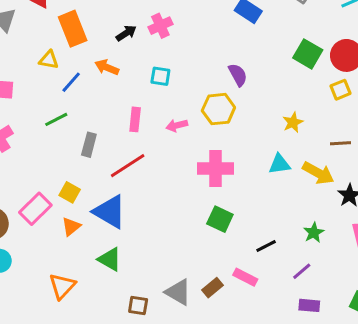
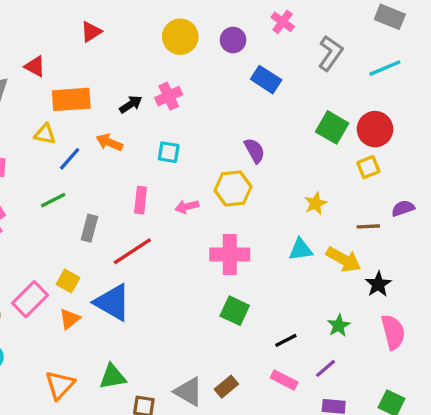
orange rectangle: (73, 29) -> (71, 99), turned -72
green triangle: (110, 259) -> (113, 377), moved, turned -40
pink rectangle: (245, 277) -> (284, 380), moved

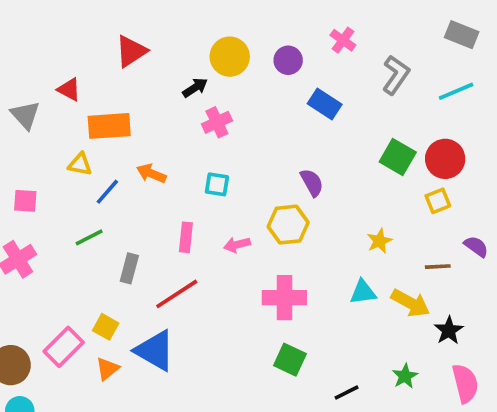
red triangle: (91, 32) -> (131, 51), size x1.4
black arrow: (131, 104) -> (195, 88), moved
purple semicircle: (403, 208) -> (476, 246), turned 55

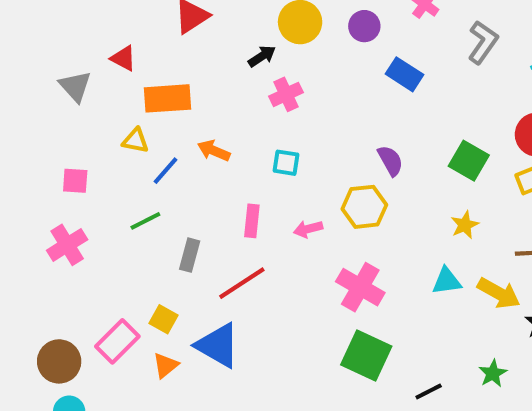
green square: (398, 157) -> (469, 161), moved
pink cross: (284, 298) -> (360, 287), turned 30
green square: (290, 360) -> (366, 355), size x1.4

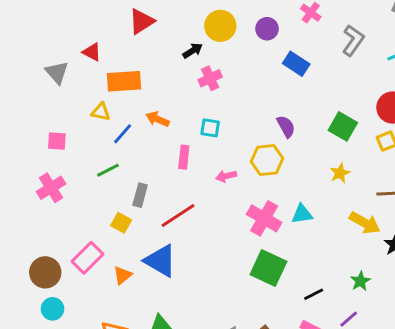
pink rectangle: (252, 221) -> (184, 157), moved
cyan triangle: (447, 281) -> (302, 214), moved
yellow square: (164, 319) -> (121, 223), moved

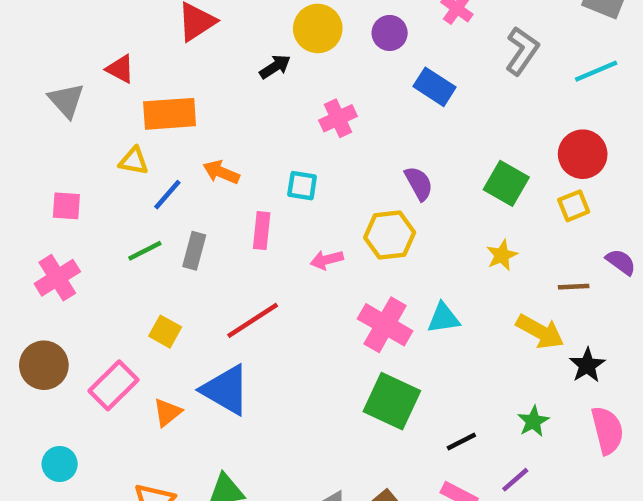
pink cross: (210, 78) -> (338, 118), moved
gray rectangle: (140, 195) -> (194, 251), moved
brown circle: (45, 272) -> (44, 365), moved

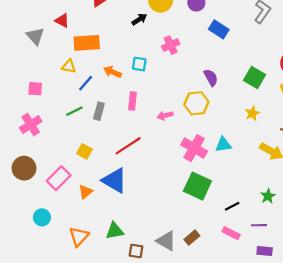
cyan square: (302, 186) -> (139, 64), moved
cyan circle: (60, 464) -> (42, 217), moved
purple line: (515, 480) -> (259, 225), turned 40

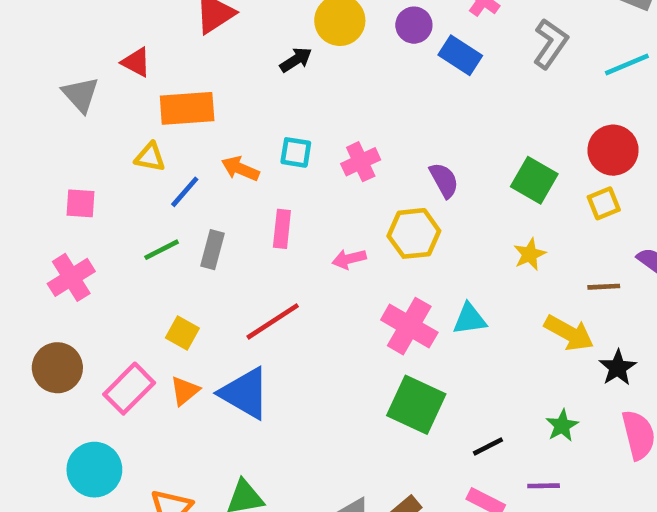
blue rectangle: (219, 29) -> (460, 55), moved
pink cross: (171, 45) -> (361, 162), moved
orange triangle: (86, 192) -> (185, 391), moved
cyan circle: (42, 217) -> (94, 470), size x1.5

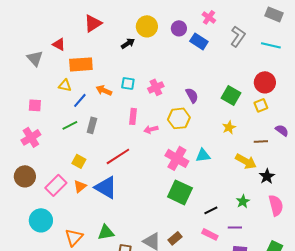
cyan line: (627, 64) -> (271, 45), turned 36
pink rectangle: (282, 229) -> (133, 116), moved

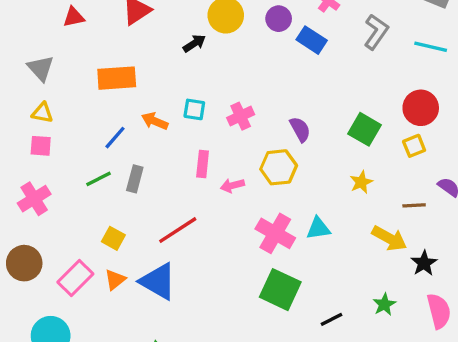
red triangle: (59, 44) -> (74, 17), moved, turned -40
yellow triangle: (65, 85) -> (42, 113), moved

